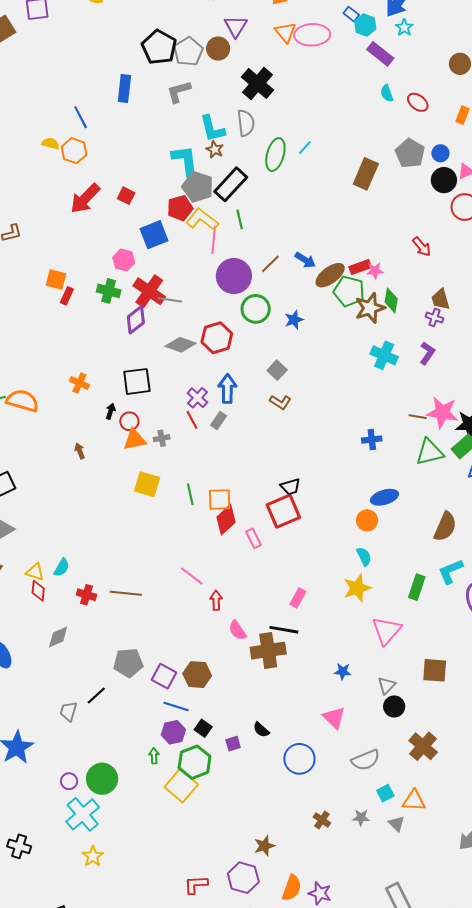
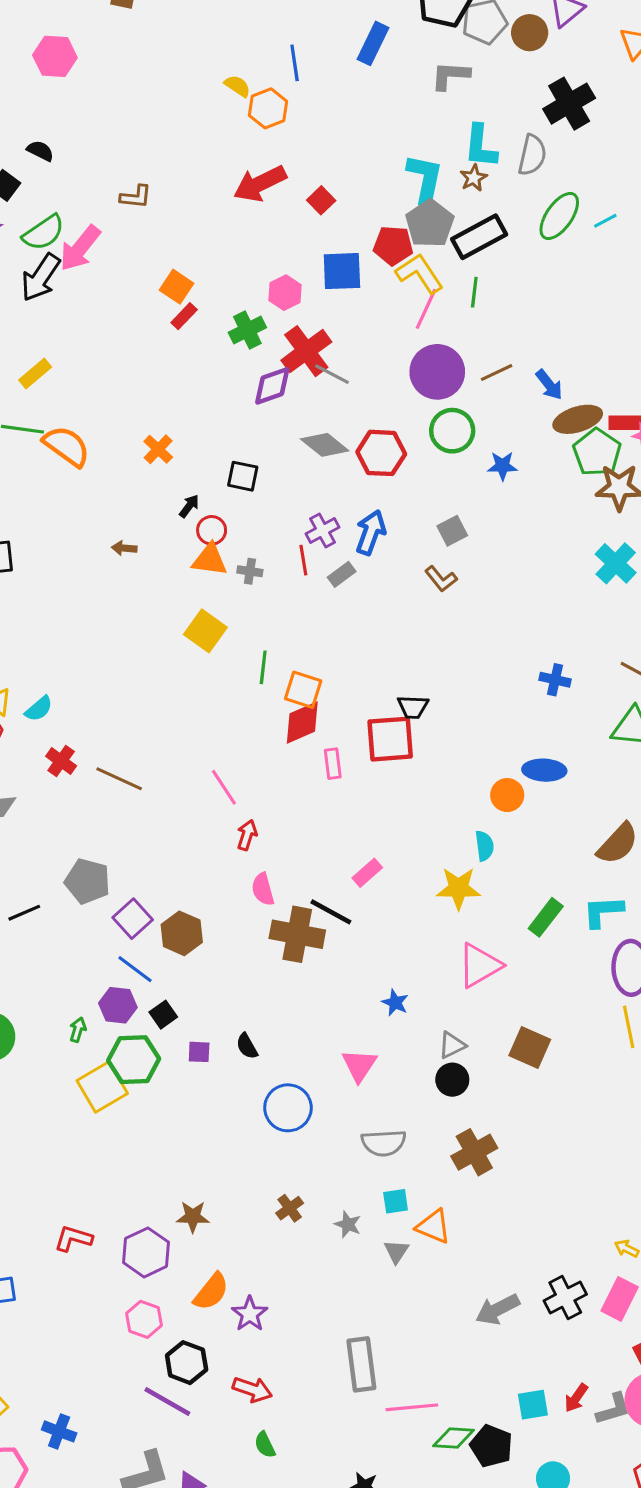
green cross: (109, 291) -> (247, 330), turned 30
black square: (137, 381) -> (243, 476), size x0.7
brown arrow: (80, 451) -> (124, 548), turned -84

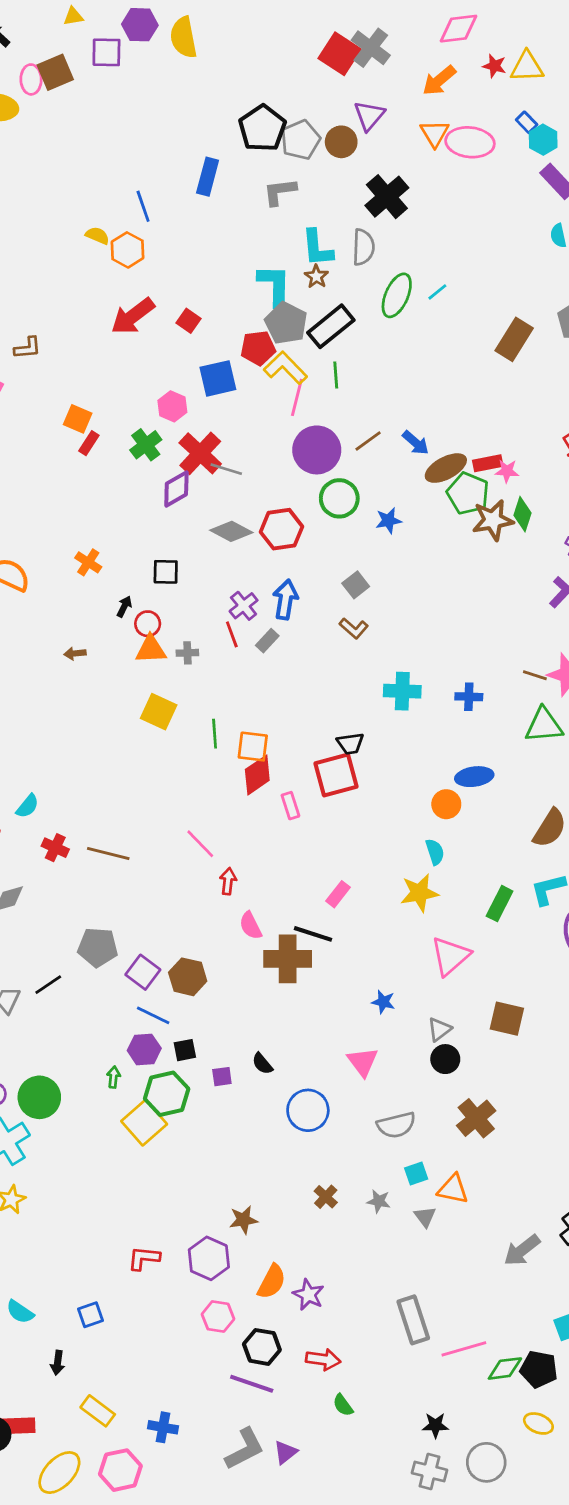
cyan cross: (616, 563) -> (402, 691), moved, turned -30
black square: (163, 1015) -> (185, 1050), turned 35

